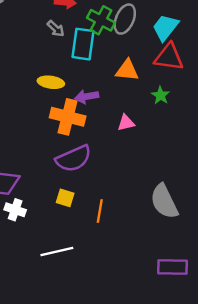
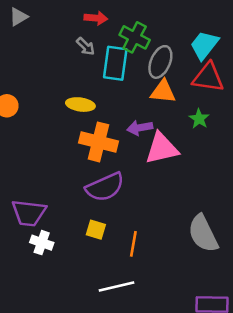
gray ellipse: (125, 19) -> (160, 62), moved
purple arrow: (87, 97) -> (140, 128), moved
pink triangle: (126, 123) -> (162, 148), size x1.8
white line: (57, 252) -> (117, 286), moved

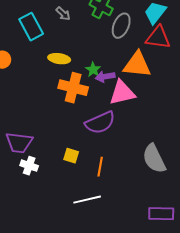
cyan rectangle: (115, 63) -> (31, 27), moved, turned -36
orange triangle: (163, 92) -> (137, 65), moved, size x1.4
green star: (199, 119) -> (93, 70), moved
purple semicircle: (105, 187) -> (100, 123), moved

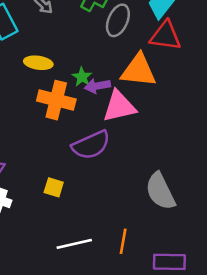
orange line: (100, 167) -> (123, 241), moved

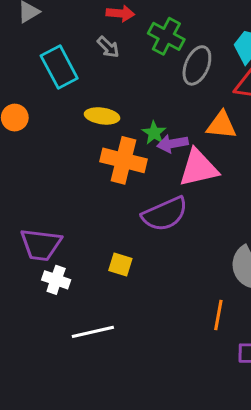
orange triangle: (138, 70) -> (221, 125), size x0.7
orange line: (123, 241) -> (218, 315), moved
white line: (74, 244) -> (93, 332), moved

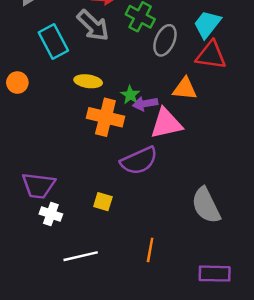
gray arrow: (108, 47) -> (93, 25), size x1.8
orange line: (218, 315) -> (150, 250), moved

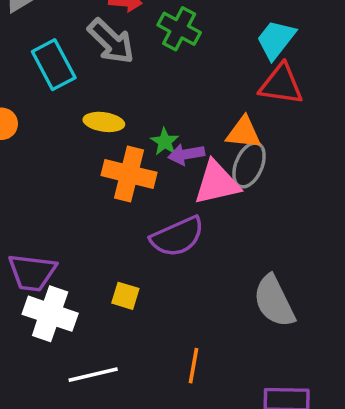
gray ellipse: (165, 40) -> (249, 165), moved
white cross: (51, 214) -> (50, 314), size x1.6

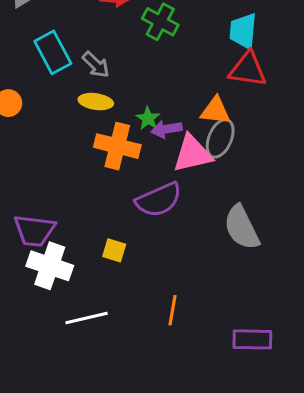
cyan trapezoid: (276, 40) -> (243, 31), turned -33
gray arrow: (111, 41) -> (96, 65), moved, size x0.7
gray semicircle: (274, 301) -> (242, 227), moved

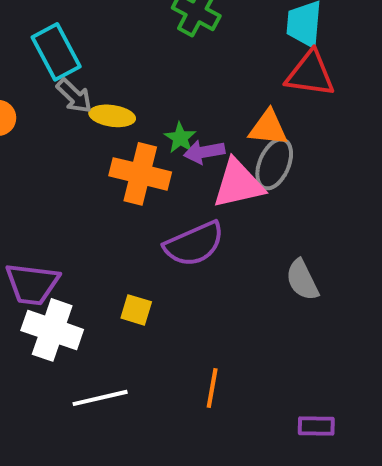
gray arrow: (96, 65) -> (74, 96), moved
gray semicircle: (242, 227) -> (302, 280), size x0.7
purple rectangle: (252, 339) -> (316, 426), size x0.7

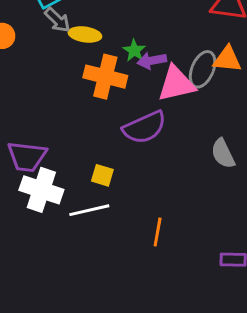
orange triangle: (268, 128) -> (227, 59), moved
white line: (100, 398) -> (89, 210), moved

